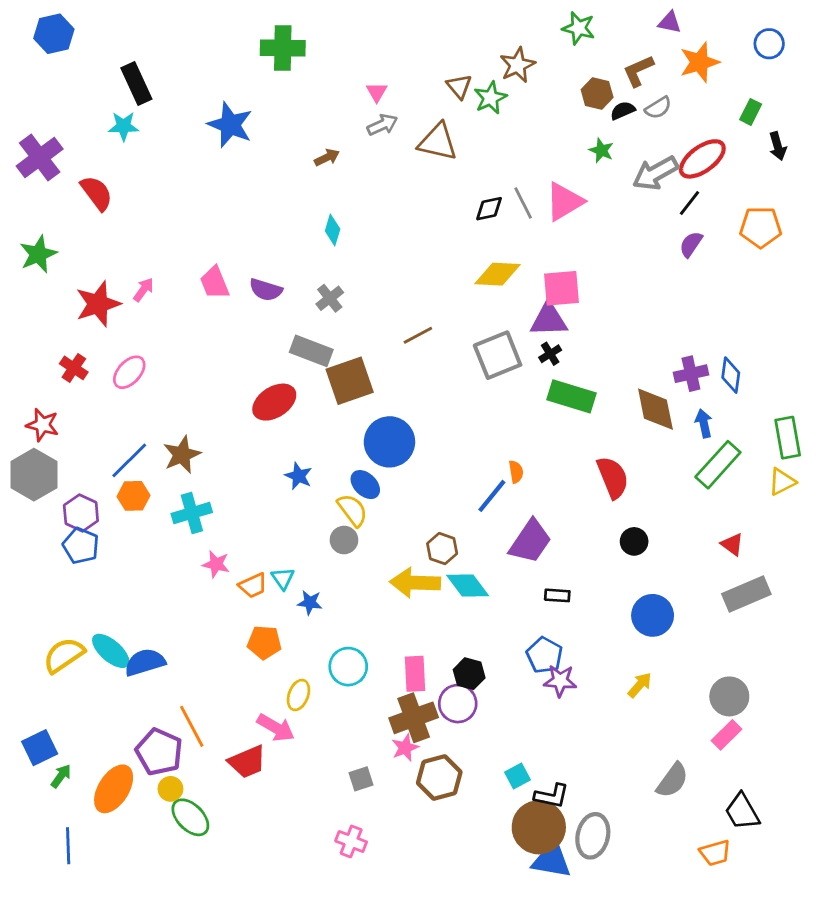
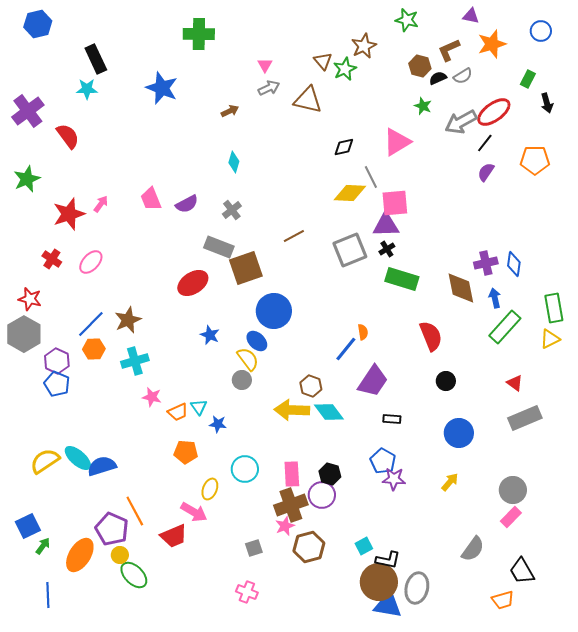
gray line: (523, 203) -> (371, 177), moved
purple semicircle: (266, 290) -> (187, 204), turned -45

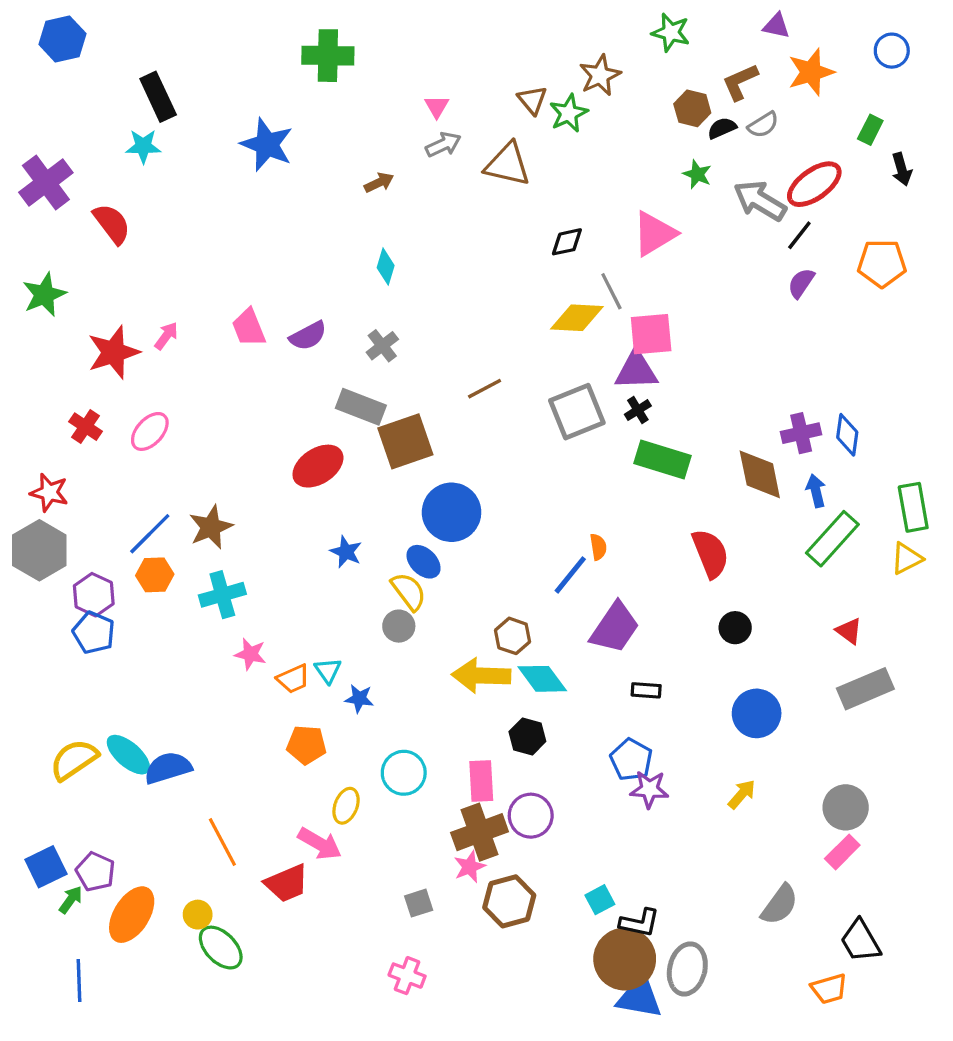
gray arrow: (461, 122) -> (760, 201), turned 60
black hexagon: (330, 474) -> (527, 736), moved
purple pentagon: (112, 529) -> (95, 872), moved, size x0.7

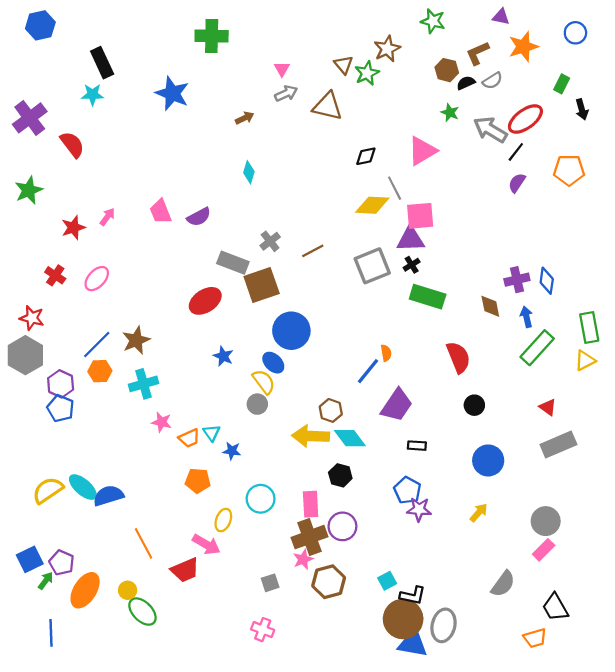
gray cross: (382, 346) -> (270, 241), moved
red star: (114, 352) -> (73, 227), size x0.7
brown diamond: (760, 474) -> (490, 306), size x0.7

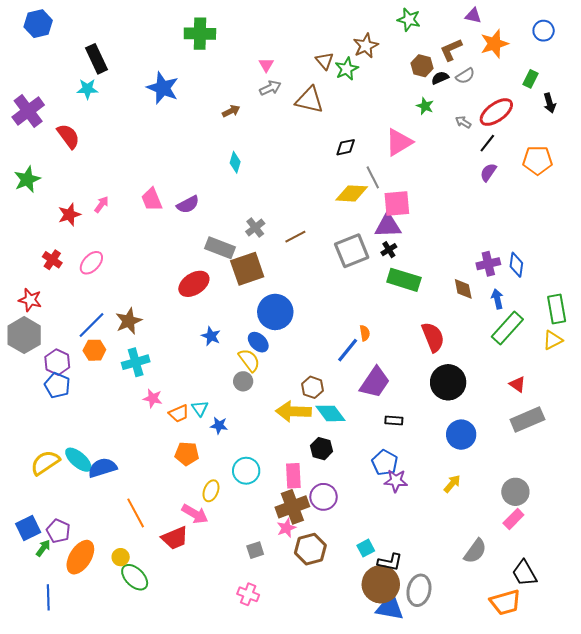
gray arrow: (490, 130) -> (463, 122), size x0.5
black circle: (474, 405) -> (448, 382), size x1.8
orange trapezoid: (535, 638) -> (505, 602), size x1.4

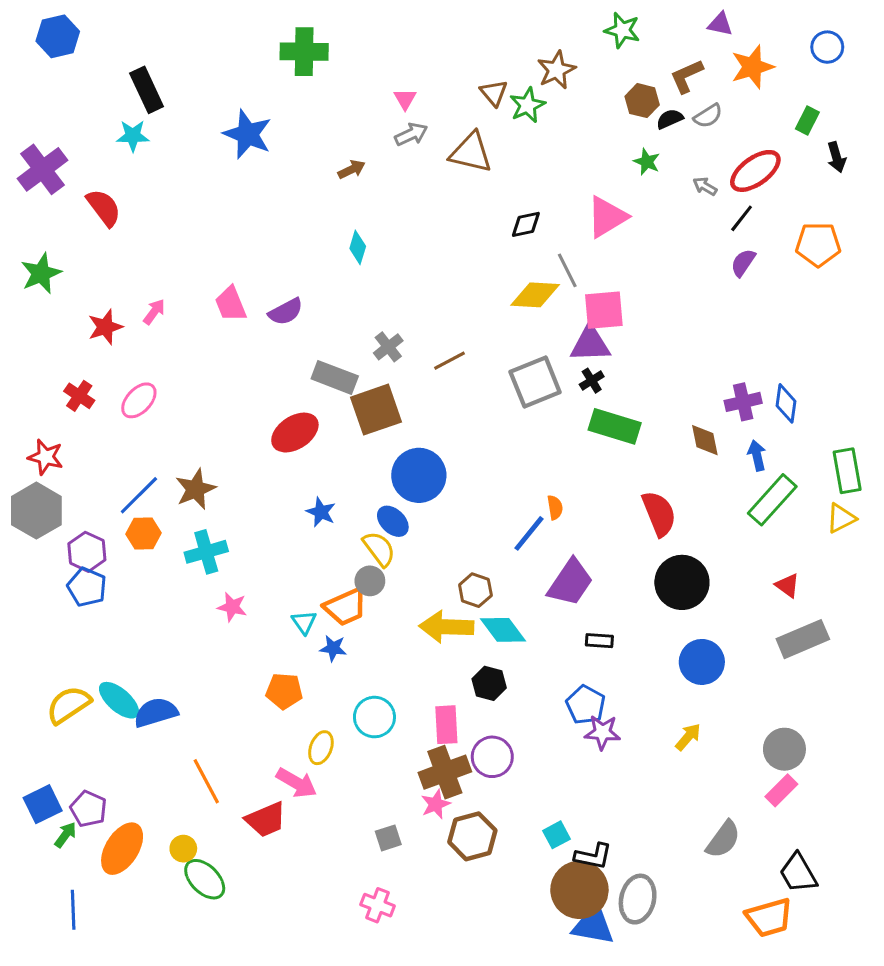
orange trapezoid: (179, 413) -> (345, 607), moved, size x1.4

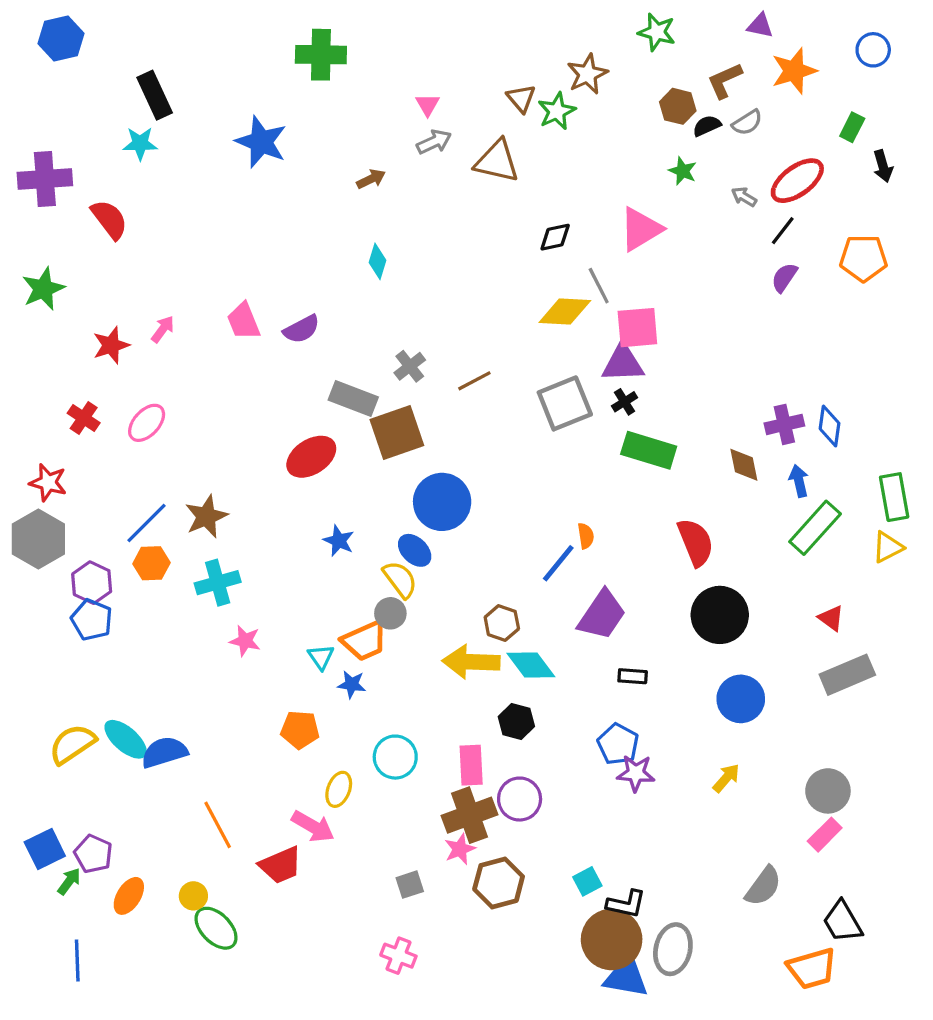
purple cross: (43, 169) -> (45, 179), turned 33
orange ellipse: (122, 849) -> (129, 896), size x0.7

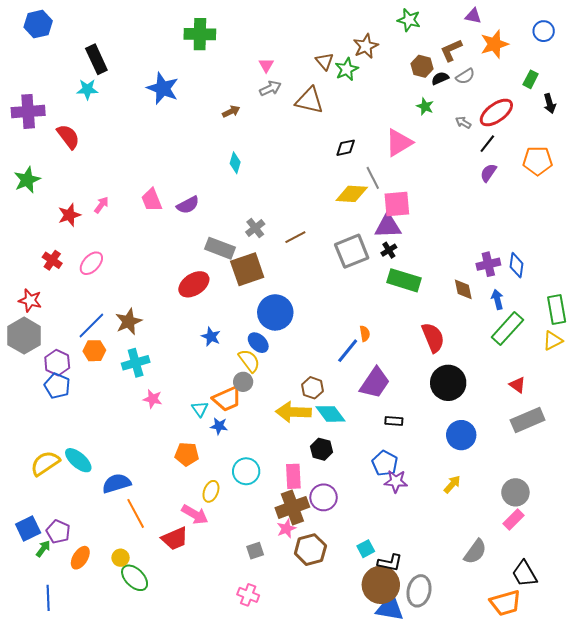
blue semicircle: (164, 752) -> (116, 483), moved

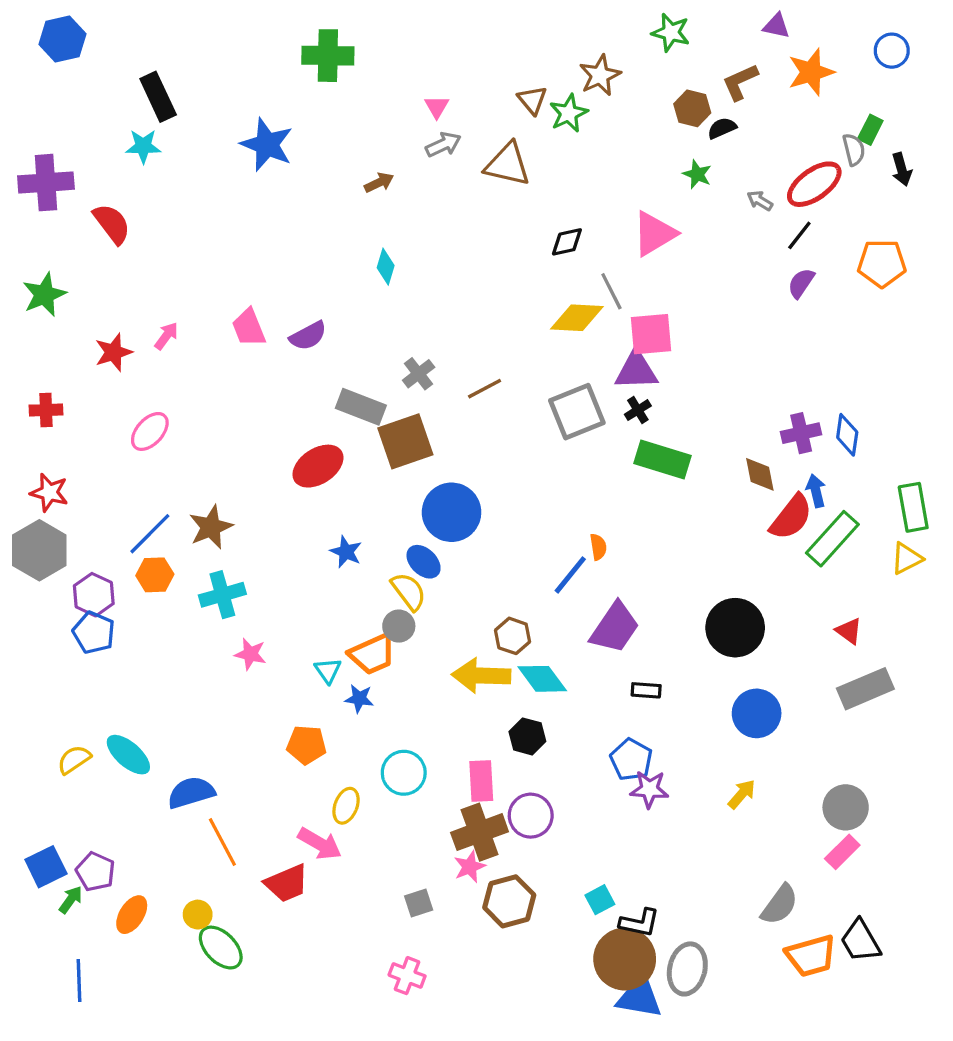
gray semicircle: (465, 76) -> (854, 150), moved, turned -72
red cross: (52, 260) -> (46, 410), moved, turned -36
red semicircle: (433, 338) -> (791, 517), moved, turned 60
yellow semicircle: (45, 463) -> (74, 760), size x0.7
orange trapezoid: (505, 603) -> (811, 956), moved

